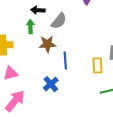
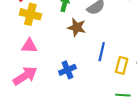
blue line: (65, 60) -> (102, 52), moved

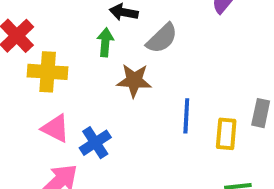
pink triangle: (29, 46) -> (56, 128), turned 35
blue cross: (67, 70) -> (95, 143), moved

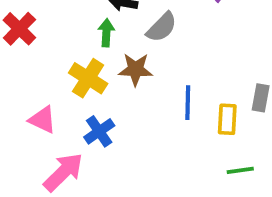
yellow cross: (48, 72) -> (88, 78), moved, turned 30
pink triangle: (56, 128) -> (43, 120), moved

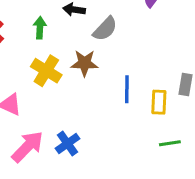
green arrow: (106, 33) -> (40, 28), moved
blue cross: (99, 131) -> (68, 143), moved

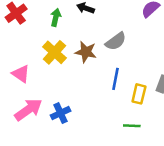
gray semicircle: (105, 29) -> (116, 41), moved
green line: (170, 143) -> (132, 126), moved

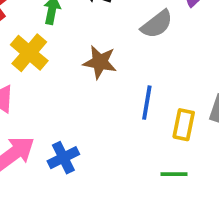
gray semicircle: (116, 41) -> (157, 24), moved
yellow cross: (54, 52) -> (29, 53), moved

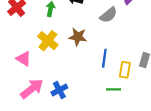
yellow cross: (29, 53) -> (48, 41), moved
green line: (174, 174) -> (113, 89), moved

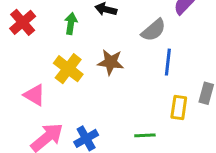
blue line: (104, 58) -> (168, 62), moved
green line: (113, 89) -> (145, 135), moved

